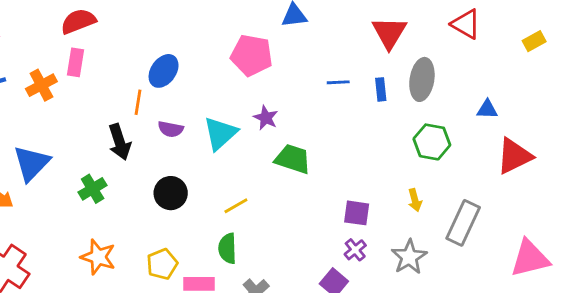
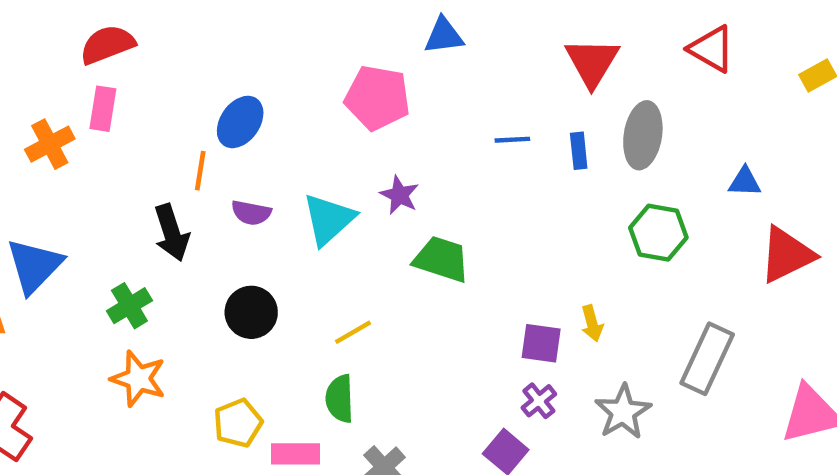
yellow arrow: (415, 200) -> (592, 323), moved
orange star: (98, 257) -> (138, 379), moved

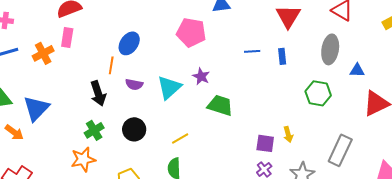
gray ellipse: (643, 135) -> (330, 49), moved
green cross: (129, 306) -> (94, 130), moved
orange star: (138, 379) -> (83, 159), turned -30

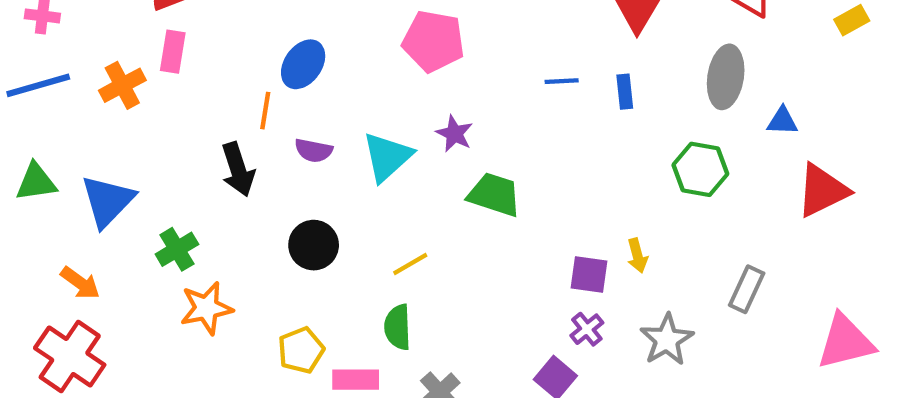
green cross: (94, 130) -> (177, 249), moved
orange arrow: (14, 132) -> (80, 283), moved
gray rectangle: (340, 150) -> (747, 289), size x0.7

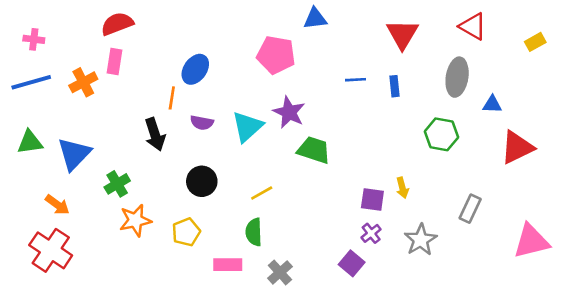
purple star: (454, 134) -> (289, 112), size x1.4
yellow pentagon: (301, 350) -> (186, 232), moved

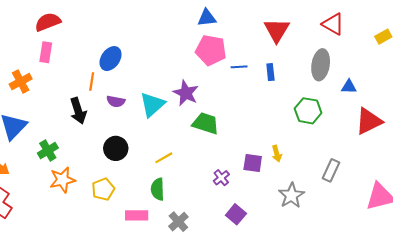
pink pentagon: (276, 55) -> (211, 50), moved
orange cross: (83, 82) -> (21, 82), moved
purple cross: (371, 233) -> (221, 178), moved

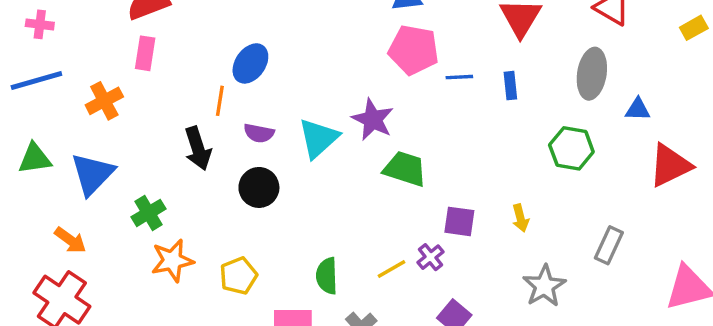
black circle: (116, 148) -> (259, 187), moved
yellow line: (164, 158) -> (391, 269), moved
purple square: (253, 163) -> (459, 221), moved

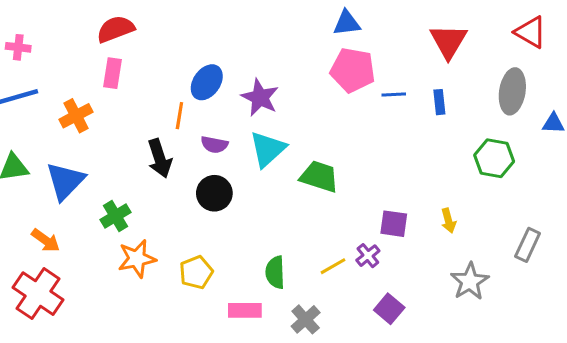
purple star: (373, 120) -> (260, 97), moved
green trapezoid: (405, 169) -> (319, 177), moved

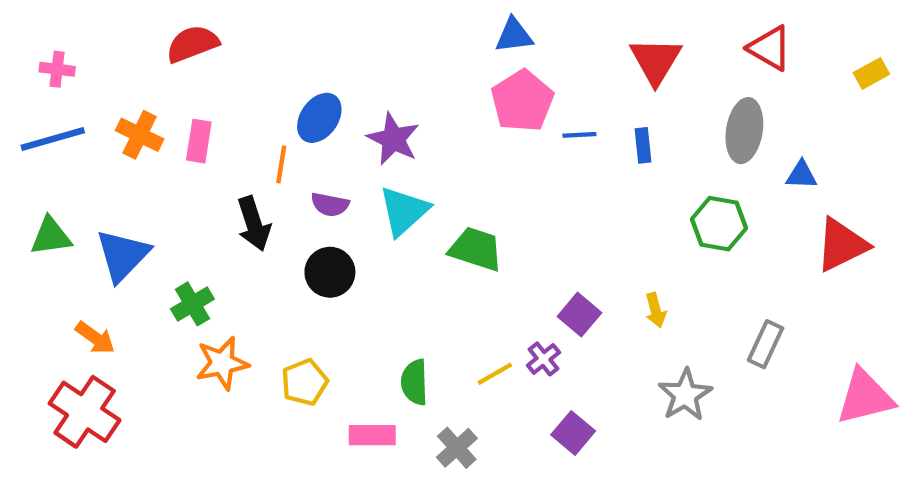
pink pentagon: (353, 70) -> (522, 101), turned 30
pink rectangle: (112, 73) -> (199, 141), moved
orange cross: (76, 116) -> (140, 135), moved, turned -36
purple square: (394, 224) -> (579, 315), turned 32

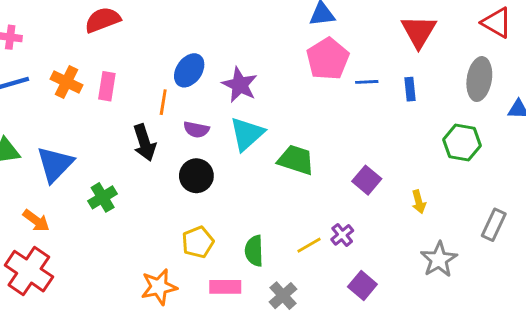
purple square: (579, 315) -> (367, 180), moved
orange star: (222, 363) -> (159, 287), moved
yellow pentagon: (305, 382) -> (198, 242), moved

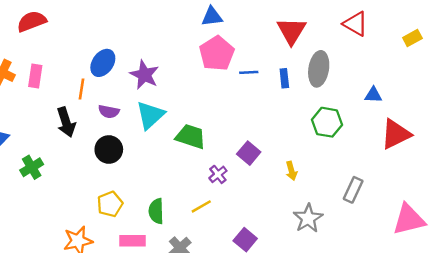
gray ellipse: (479, 79) -> (319, 69), moved
purple cross: (342, 235) -> (218, 174), moved

